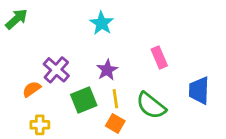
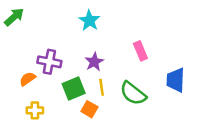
purple cross: (56, 70) -> (49, 62), turned -30
orange square: (115, 123) -> (89, 109), moved

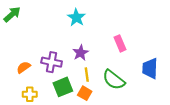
purple cross: (49, 62) -> (52, 62), moved
green square: (74, 89) -> (63, 87), moved
orange square: (89, 109) -> (85, 93), moved

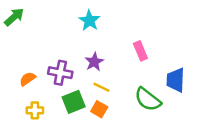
yellow line: (87, 75) -> (102, 87), turned -56
green semicircle: (114, 80) -> (148, 99), moved

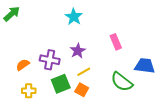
blue trapezoid: (176, 80) -> (145, 66), turned 95
yellow line: (102, 87) -> (84, 72), turned -56

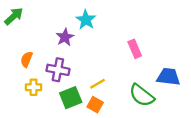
purple star: (78, 51) -> (65, 37), moved
orange semicircle: (23, 65) -> (27, 59), moved, turned -32
yellow cross: (29, 91) -> (34, 87), moved

